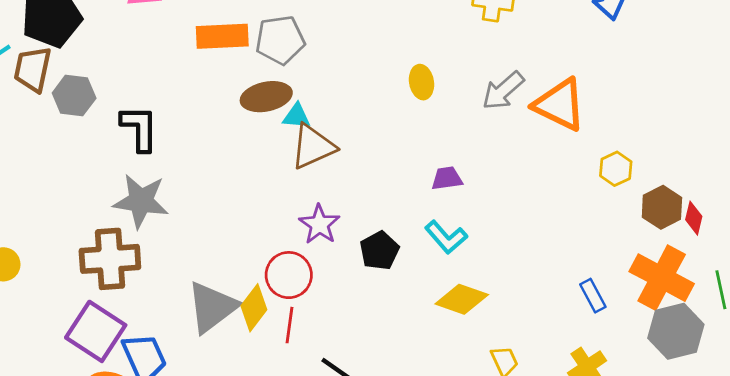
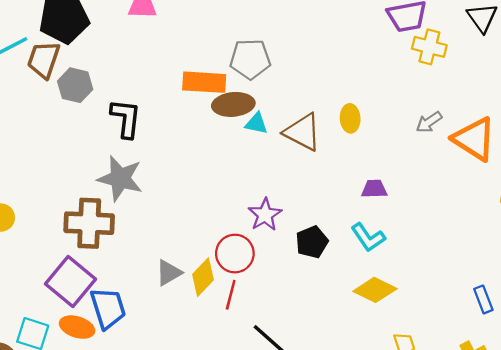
orange rectangle: (222, 36) -> (204, 82), moved
yellow ellipse: (422, 82) -> (350, 118), moved
gray arrow: (503, 91) -> (429, 122), size x0.7
brown triangle: (313, 147) -> (303, 132), moved, turned 45
gray triangle: (212, 307) -> (169, 273), size x0.6

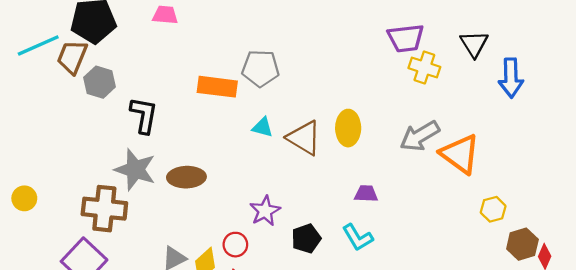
brown ellipse: (233, 104) -> (186, 177), moved
yellow ellipse: (350, 118) -> (348, 128), size x1.4
gray arrow: (429, 122) -> (420, 136), size x1.6
red circle: (235, 254) -> (235, 245), size x0.7

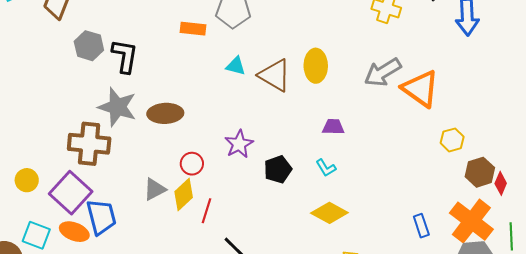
gray hexagon: (100, 82) -> (89, 46), moved
orange rectangle: (217, 87) -> (193, 29), size x0.7
yellow circle: (24, 198) -> (27, 180), moved
cyan L-shape: (358, 237) -> (326, 168), size x0.7
red circle: (235, 245) -> (192, 164), moved

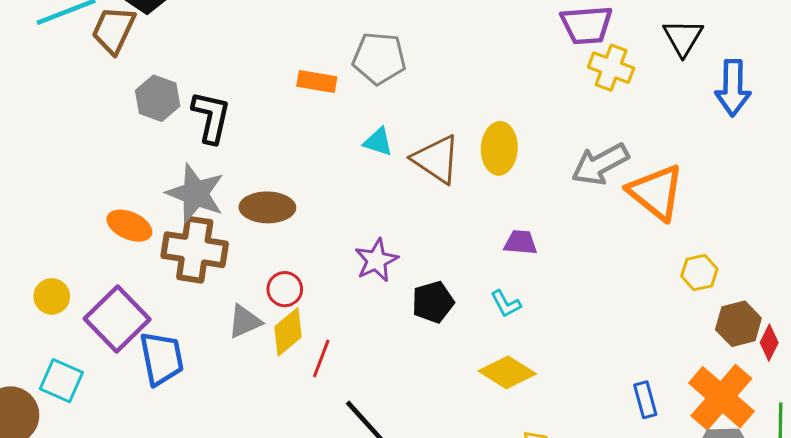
brown cross: (89, 144) -> (195, 250), moved
red circle: (192, 164) -> (285, 289), moved
orange ellipse: (74, 232) -> (129, 226), moved

